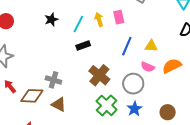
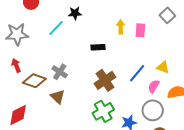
cyan line: (78, 24) -> (56, 28), moved
blue line: (127, 46) -> (137, 73), moved
pink semicircle: (148, 67) -> (154, 86), turned 80
gray circle: (133, 84) -> (153, 110), moved

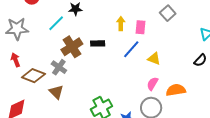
yellow triangle: (163, 67) -> (154, 59), moved
blue line: (137, 73) -> (131, 49), moved
brown cross: (105, 80) -> (72, 47), moved

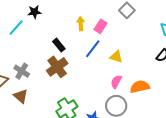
pink rectangle: (140, 27) -> (101, 26), turned 32
black rectangle: (98, 43) -> (59, 45), turned 56
brown cross: (72, 47) -> (57, 67), moved

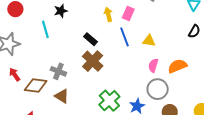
cyan line: (16, 28) -> (45, 29), turned -48
blue line: (93, 49) -> (124, 37), turned -48

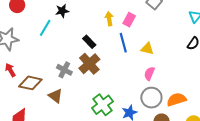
cyan line: (45, 29) -> (45, 28), turned 42
orange semicircle: (177, 66) -> (176, 99), moved
gray cross: (58, 71) -> (64, 70), moved

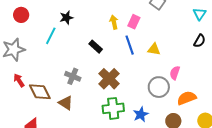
brown cross: (89, 64) -> (109, 79), moved
pink semicircle: (149, 74) -> (175, 73), moved
brown diamond: (30, 83) -> (40, 92), turned 55
gray circle: (151, 98) -> (159, 87), moved
green cross: (102, 105) -> (113, 108), turned 35

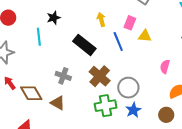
pink rectangle: (134, 22) -> (130, 23), moved
cyan line: (51, 36) -> (39, 37), turned -30
black rectangle: (96, 47) -> (84, 45), size x1.6
yellow triangle: (154, 49) -> (145, 36), moved
gray circle: (159, 87) -> (128, 88), moved

